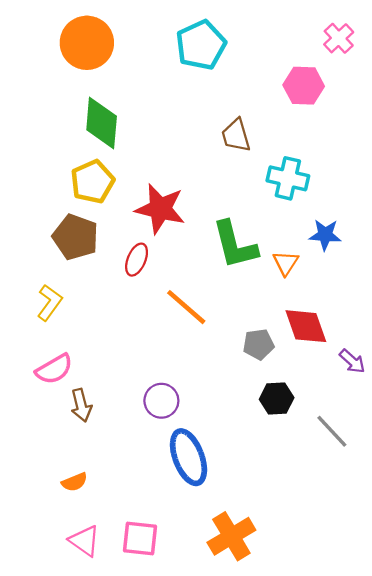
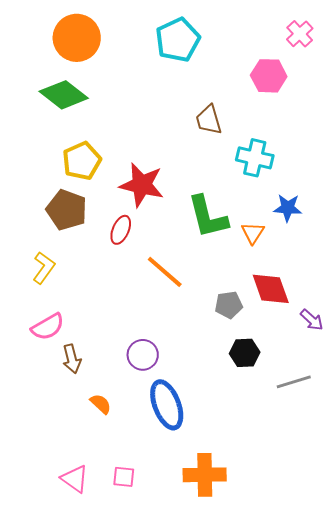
green diamond: (102, 123) -> (64, 95), moved, turned -57
gray line: (332, 431) -> (294, 382), turned -64
orange semicircle: (74, 482) -> (101, 404), moved, turned -115
orange cross: (231, 536) -> (205, 475), turned 30
pink square: (140, 539) -> (124, 477), size x0.7

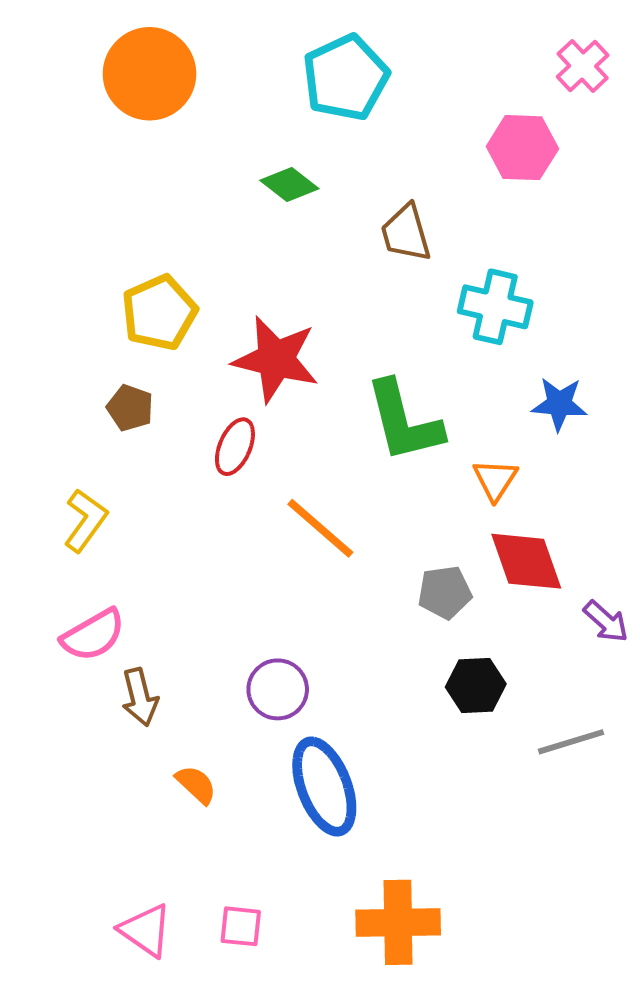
green diamond: (64, 95) -> (289, 184), moved, size x0.6
brown pentagon: (67, 210) -> (130, 408), size x0.6
orange triangle: (253, 233) -> (495, 480), moved

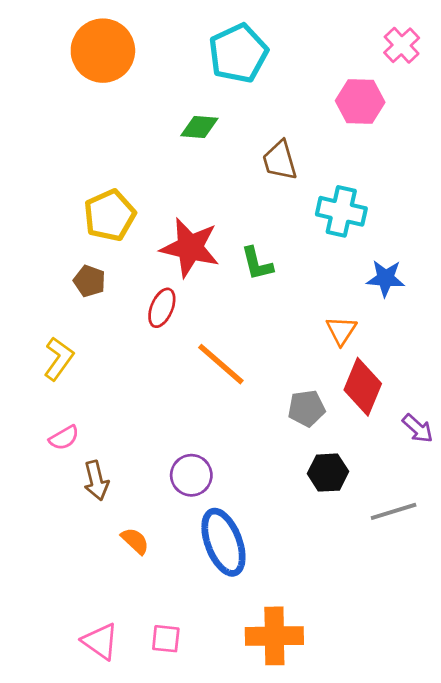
green diamond: (289, 184) -> (199, 127), turned -33
green L-shape: (404, 421) -> (257, 264), moved, size x0.6
red diamond: (526, 561) -> (363, 387), turned 42
pink semicircle: (93, 635) -> (64, 438), size x0.7

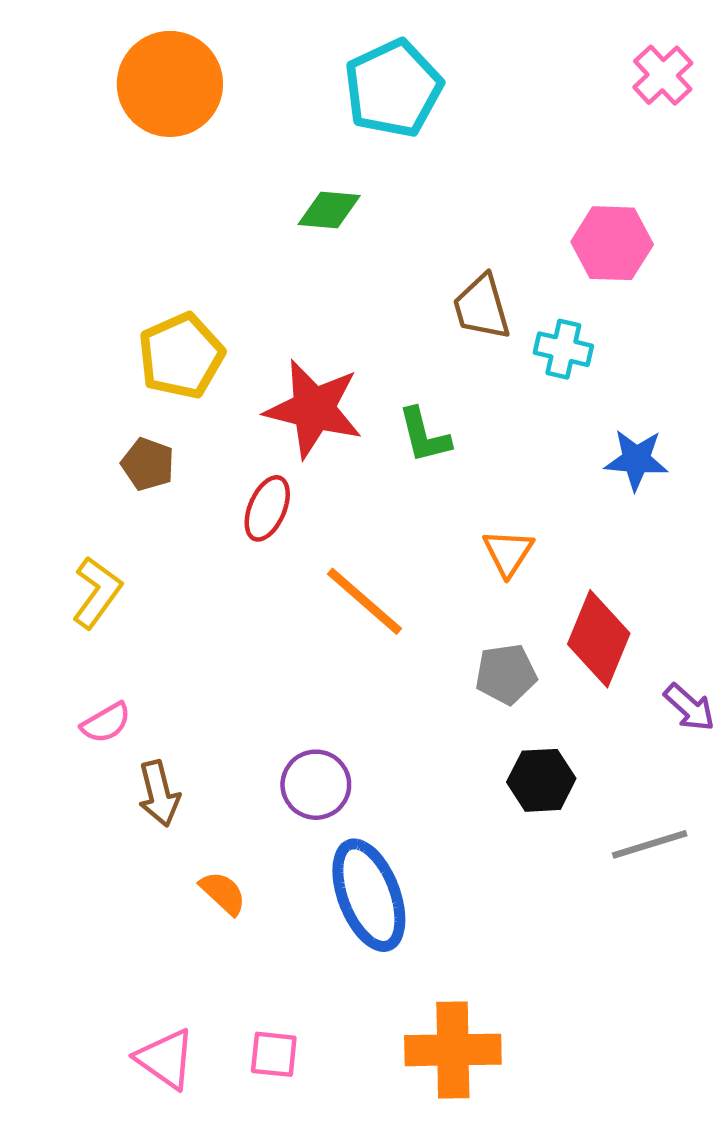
pink hexagon: (360, 102) -> (612, 243), moved
brown trapezoid: (280, 160) -> (482, 307), moved
cyan cross: (341, 211) -> (563, 349), size x0.7
orange triangle: (341, 331) -> (508, 553), moved

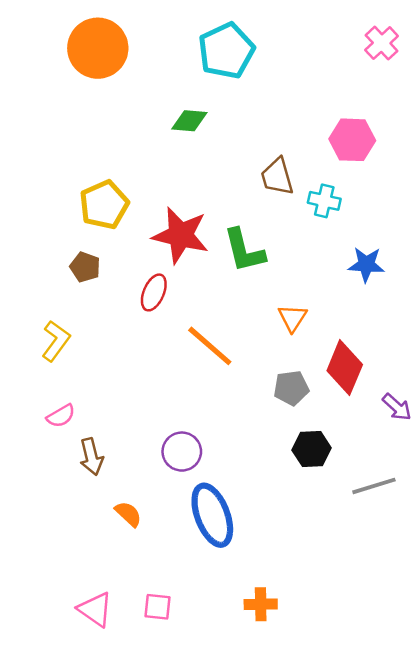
green L-shape: (424, 435) -> (244, 250), size x1.4
orange cross: (453, 1050) -> (261, 604), size x0.6

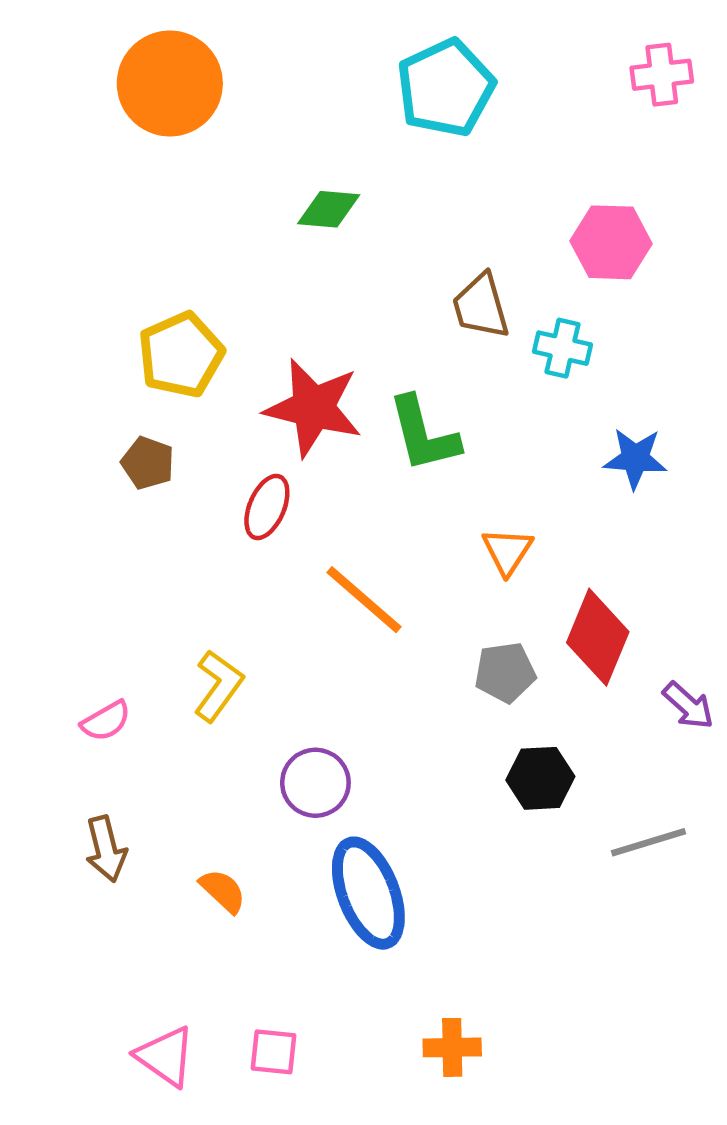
pink cross: (382, 43) -> (662, 75), turned 36
cyan pentagon: (226, 51) -> (446, 88), moved
yellow L-shape: (56, 341) -> (218, 686), moved
brown arrow: (91, 457) -> (106, 849), moved

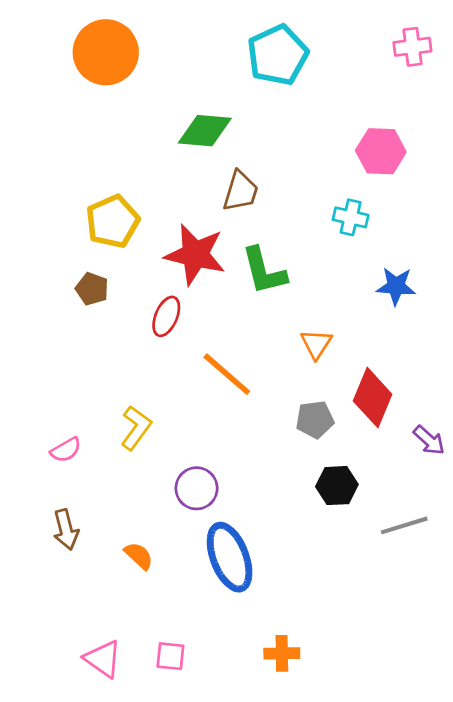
green diamond: (329, 209) -> (205, 131), size x1.4
brown trapezoid: (481, 306) -> (241, 191), moved, turned -147

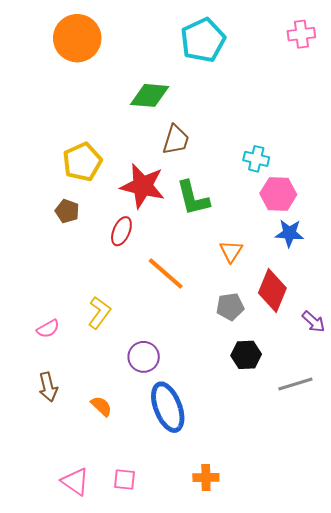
pink hexagon: (381, 151) -> (278, 194), moved
blue star: (396, 286) -> (289, 233), moved

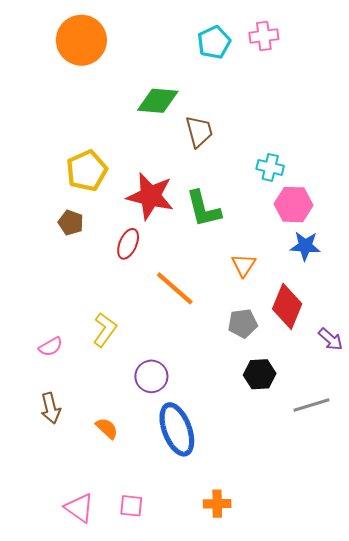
pink cross: (301, 34) -> (264, 36), moved
cyan pentagon: (203, 40) -> (214, 42), size x0.7
brown trapezoid: (176, 140) -> (199, 131), moved, turned -32

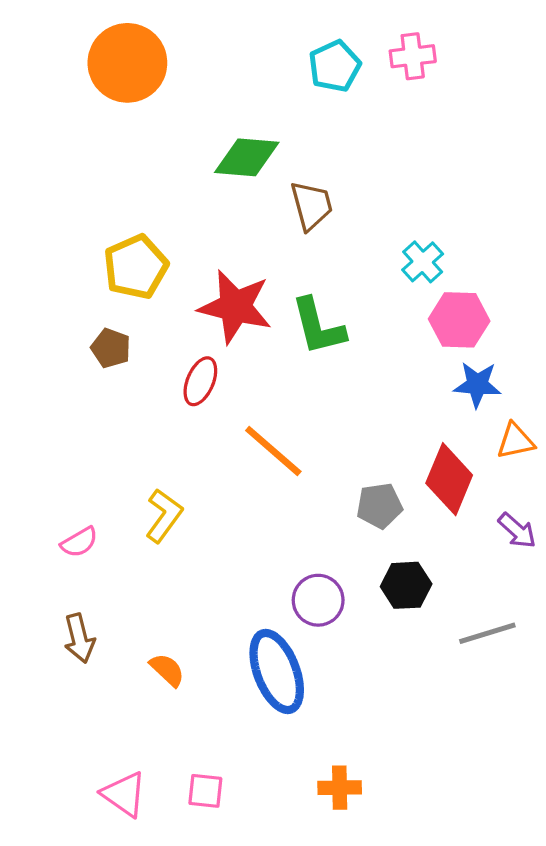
cyan cross: (270, 167) -> (423, 262), turned 35
orange triangle: (244, 265) -> (515, 441), moved, turned 45
purple circle: (151, 376) -> (318, 600), moved

